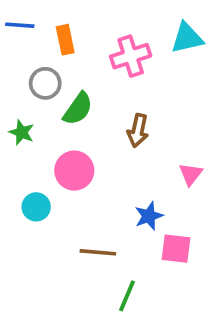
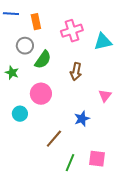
cyan triangle: (187, 38) -> (103, 42), moved
pink square: (176, 249) -> (97, 159), moved
brown line: (98, 252) -> (54, 139), turned -54

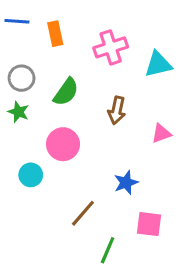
gray circle: (25, 46) -> (22, 78), moved
pink triangle: (105, 96) -> (161, 133), moved, turned 32
pink square: (97, 159) -> (149, 224), moved

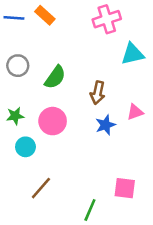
orange rectangle: (55, 34) -> (45, 15), moved, turned -36
pink cross: (111, 47) -> (107, 19), moved
green star: (18, 112) -> (15, 116), moved, turned -30
blue star: (126, 183) -> (105, 125), moved
brown line: (83, 213) -> (41, 188), moved

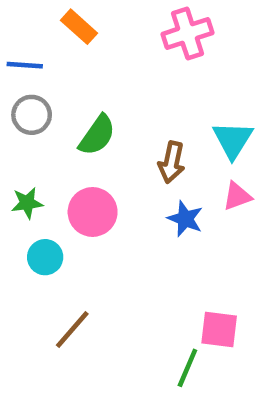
blue line: (14, 18) -> (25, 65), moved
cyan triangle: (133, 54) -> (233, 140), moved, turned -45
blue star: (105, 125) -> (185, 219), turned -30
green line: (90, 210) -> (187, 368), moved

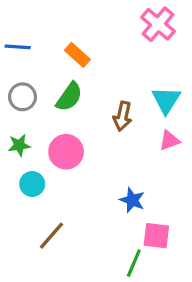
orange rectangle: (79, 27) -> (77, 55), moved
pink cross: (187, 33) -> (158, 24), moved, turned -32
gray circle: (32, 115) -> (22, 97), moved
blue star: (185, 219) -> (132, 200), moved

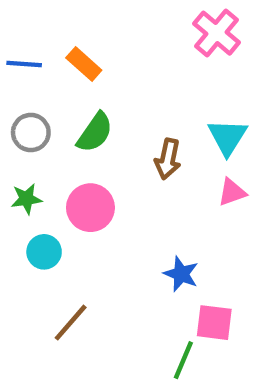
orange rectangle: (77, 55) -> (84, 64), moved

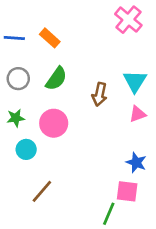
blue star: (181, 274) -> (136, 163), moved

